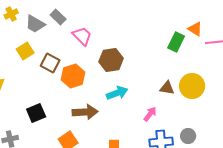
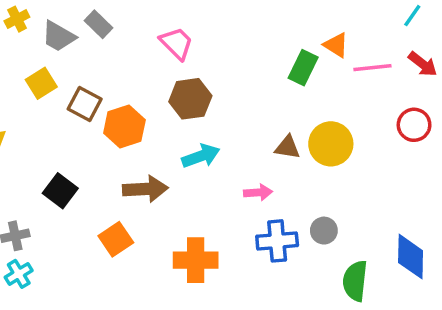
pink trapezoid: (82, 36) -> (176, 43), moved
black square: (36, 113) -> (60, 191), turned -30
pink arrow: (150, 114) -> (258, 192), turned 49

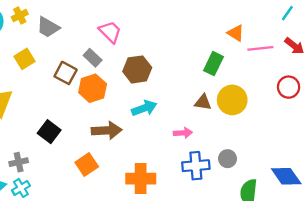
gray rectangle: (98, 24) -> (93, 58), moved
pink trapezoid: (176, 43) -> (110, 32), moved
green rectangle: (303, 68) -> (213, 64), moved
yellow square: (41, 83) -> (24, 59), moved
blue diamond: (411, 257) -> (286, 176), turned -36

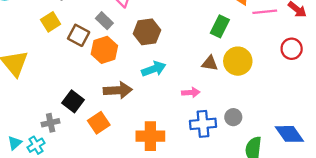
yellow square: (24, 59) -> (51, 22), moved
black square: (49, 132) -> (73, 101), moved
gray cross: (19, 162) -> (51, 123), moved

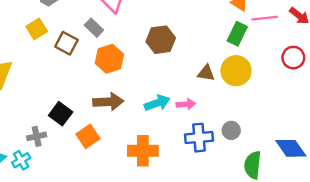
green rectangle: (220, 26) -> (237, 34), moved
brown hexagon: (147, 32) -> (161, 40), moved
orange hexagon: (104, 50) -> (109, 59), moved
cyan arrow: (154, 69) -> (157, 103), moved

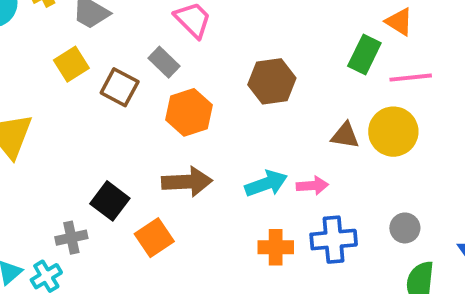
pink line: (265, 18) -> (411, 78), moved
green rectangle: (237, 34) -> (364, 54), moved
gray circle: (231, 130) -> (405, 228), moved
orange cross: (143, 151) -> (276, 247), moved, size x0.7

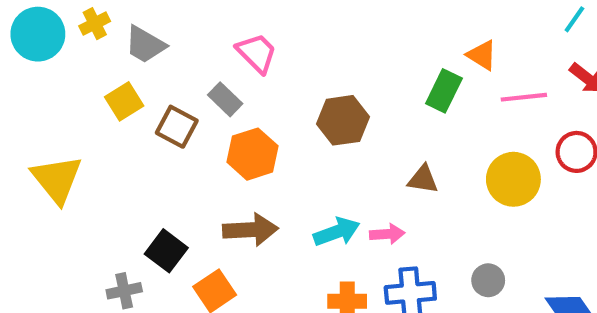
pink line: (411, 78) -> (524, 97), moved
yellow circle: (393, 132) -> (513, 179), moved

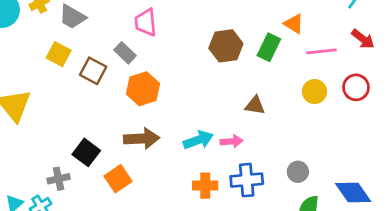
pink trapezoid: (257, 53) -> (146, 22), turned -140
yellow square: (124, 101) -> (59, 54), turned -30
brown hexagon: (343, 120) -> (226, 46), moved
yellow circle: (513, 179) -> (314, 92), moved, size x0.7

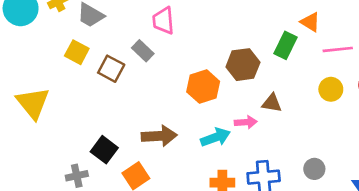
brown hexagon: (226, 46) -> (243, 65), moved
orange hexagon: (143, 89) -> (203, 87), moved
pink arrow: (231, 141) -> (246, 122), moved

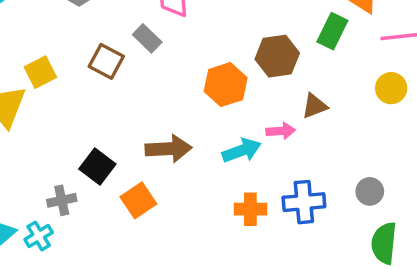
yellow square: (77, 52) -> (40, 72), moved, turned 35
brown triangle: (272, 103) -> (315, 106), turned -30

